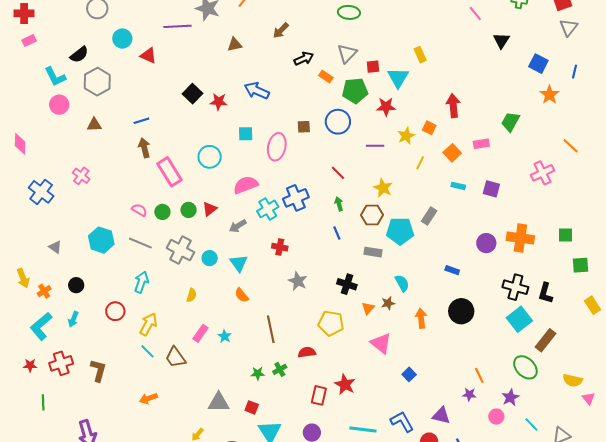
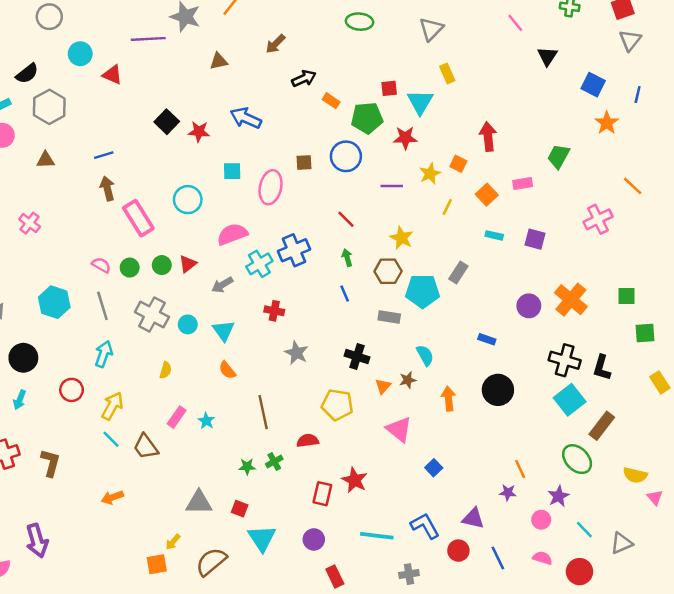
gray triangle: (347, 54) -> (431, 29), moved
orange cross: (520, 238) -> (571, 300), turned 32
gray line: (140, 243) -> (102, 306), turned 50
black circle: (76, 285) -> (23, 358), size x1.5

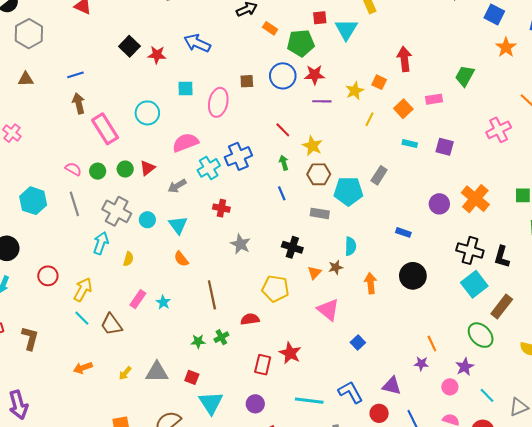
red star: (405, 138) -> (315, 75), moved
yellow star: (402, 238) -> (312, 146), moved
cyan arrow: (104, 354) -> (101, 243), moved
cyan semicircle: (425, 355) -> (350, 246), turned 30
yellow arrow: (173, 542) -> (125, 373), moved

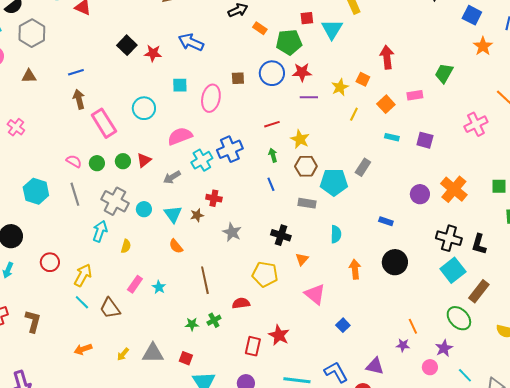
red line: (283, 130) -> (272, 124), turned -63
brown star: (336, 267) -> (197, 215), moved

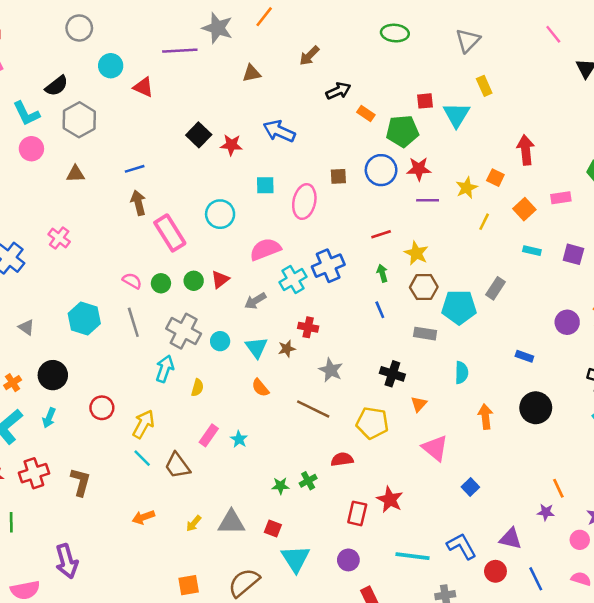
brown line: (205, 280) -> (313, 409), moved, turned -52

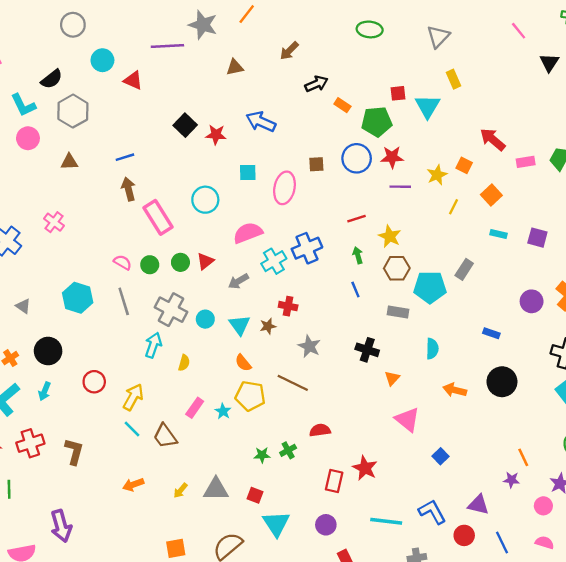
red arrow: (526, 150) -> (493, 139), turned -44
pink rectangle: (561, 198) -> (526, 162), moved
orange arrow: (485, 417) -> (455, 390), turned -70
yellow pentagon: (372, 423) -> (250, 396), moved

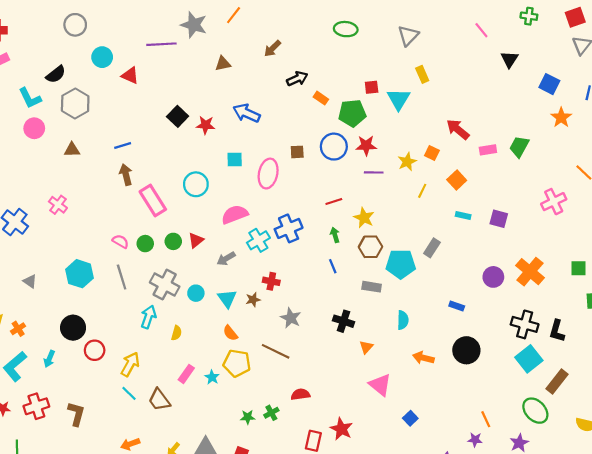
black circle: (48, 351) -> (73, 328), moved

